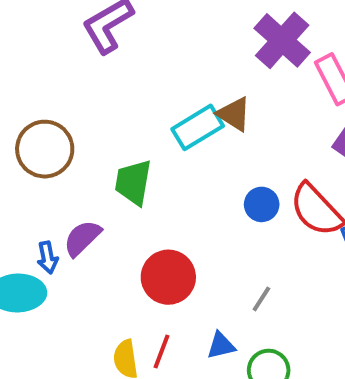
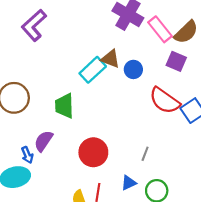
blue circle: (262, 204) -> (133, 69), moved

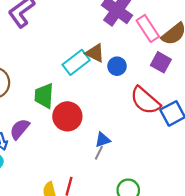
red circle: (93, 152) -> (67, 116), moved
gray line: (145, 154) -> (99, 153), moved
blue triangle: (129, 183) -> (103, 140), moved

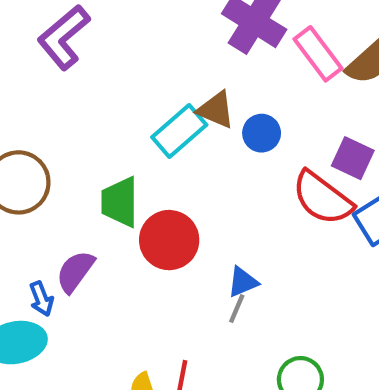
purple square: (161, 62) -> (353, 158), moved

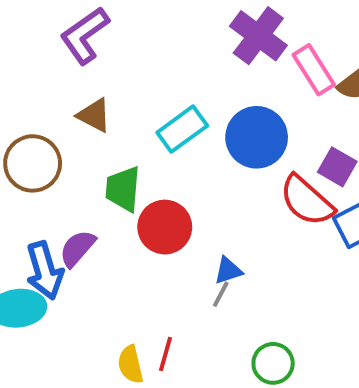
brown triangle: (216, 110) -> (94, 115), moved
blue circle: (262, 133) -> (257, 137), size x1.8
blue arrow: (41, 299) -> (45, 271), size x1.8

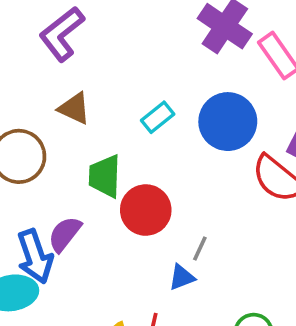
cyan rectangle: (182, 129) -> (158, 117), size x0.7
blue triangle: (228, 271) -> (182, 277), moved
gray line: (221, 294) -> (200, 249), moved

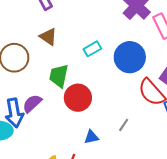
gray line: (200, 249) -> (124, 125), moved

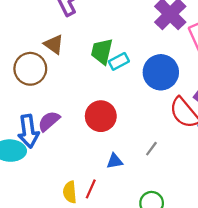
brown triangle: (48, 37) -> (54, 44), moved
green trapezoid: (59, 76) -> (102, 51), moved

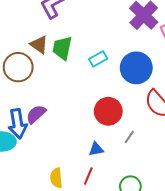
green trapezoid: (102, 51) -> (62, 48), moved
red circle: (101, 116) -> (108, 111), moved
red line: (91, 189) -> (88, 176), moved

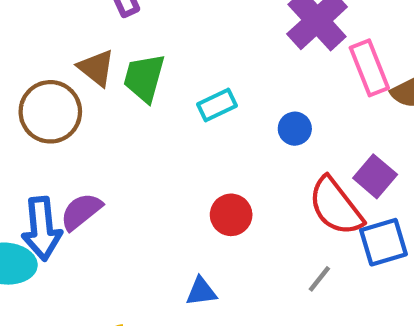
blue circle: (136, 68) -> (295, 129), size x0.5
red circle: (108, 111) -> (231, 215), size x0.7
gray line: (129, 137) -> (319, 279), moved

